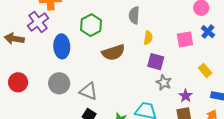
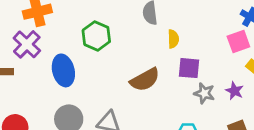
pink square: (185, 39) -> (238, 42), moved
brown semicircle: (113, 52) -> (145, 80), moved
purple star: (186, 96) -> (235, 91), moved

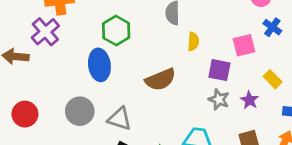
pink square: (238, 42) -> (244, 45), moved
purple square: (189, 68) -> (219, 70), moved
blue ellipse: (63, 70) -> (99, 65), moved

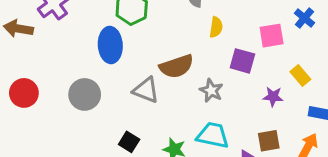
gray star: (219, 99) -> (211, 91), moved
purple star: (249, 100) -> (273, 97), turned -30
gray triangle: (120, 119) -> (146, 90), moved

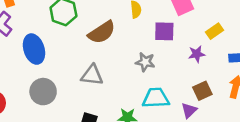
blue ellipse: (110, 45) -> (34, 49), moved
brown semicircle: (177, 66) -> (102, 32), moved
yellow rectangle: (300, 76) -> (214, 31), turned -70

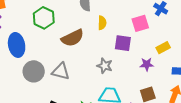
gray circle: (43, 92) -> (34, 71), moved

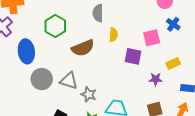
gray star: (105, 66) -> (89, 94), moved

